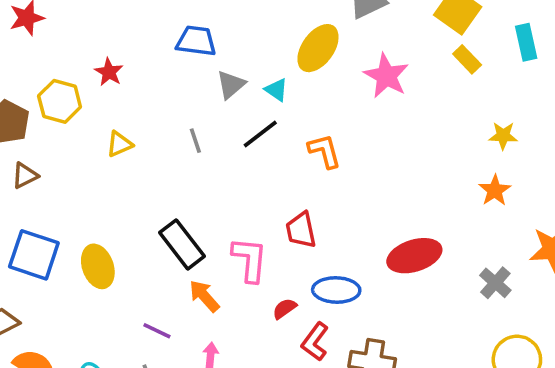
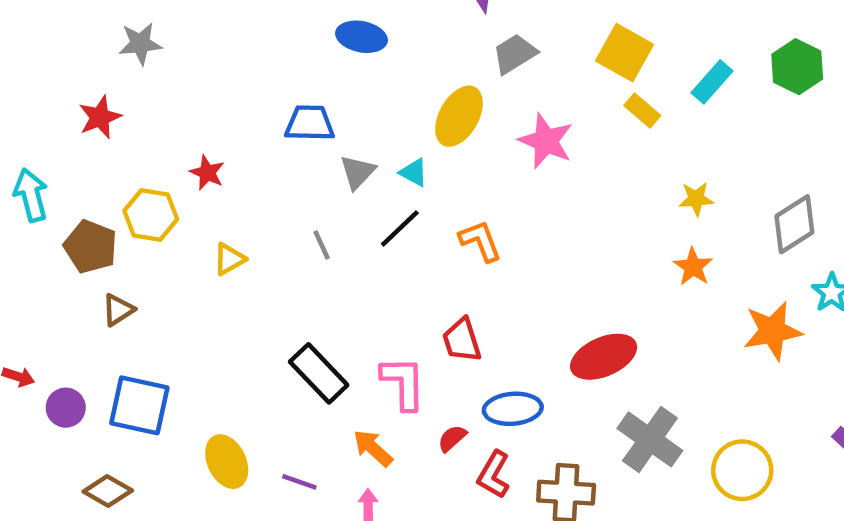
cyan rectangle: (526, 42) -> (712, 82), turned 60
yellow ellipse: (98, 266) -> (227, 462), moved
gray cross: (495, 283) -> (650, 439), moved, size x1.6
orange arrow: (204, 296) -> (373, 448), moved

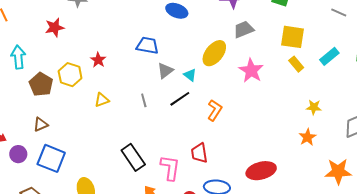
yellow square: (624, 53) -> (293, 37), turned -30
orange L-shape: (480, 241) -> (215, 110), turned 45
brown triangle: (118, 310) -> (41, 124), moved

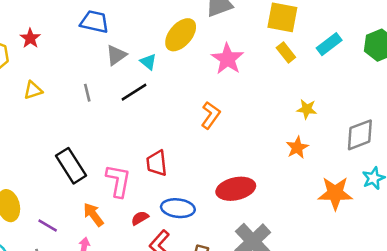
orange L-shape: (215, 110) -> (211, 115), moved

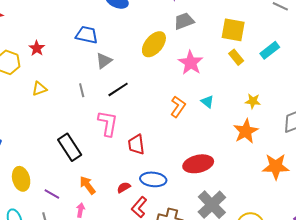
cyan triangle: (148, 62) -> (207, 102), moved
orange star: (297, 148) -> (246, 131), size x1.4
pink L-shape: (118, 181) -> (108, 123), moved

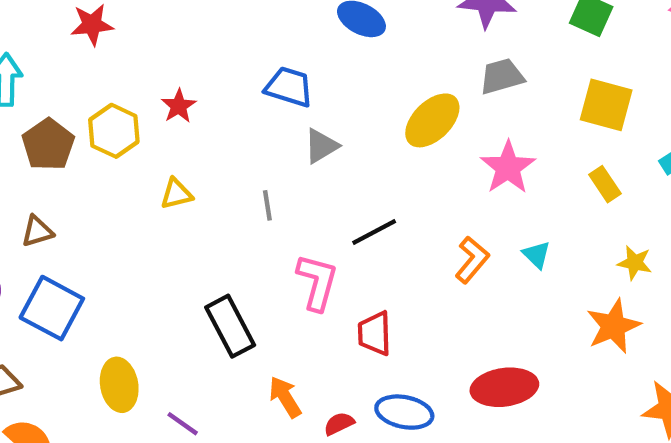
yellow rectangle: (236, 57) -> (605, 184), moved
black line: (118, 89) -> (374, 232), moved
orange arrow: (87, 185) -> (285, 397), moved

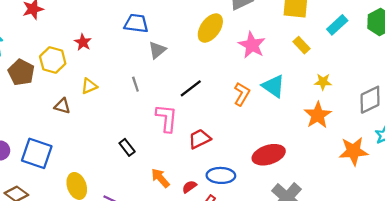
brown triangle: (37, 231) -> (62, 106), moved, turned 42
cyan triangle: (537, 255) -> (273, 86), size x1.6
black rectangle: (230, 326) -> (127, 147), size x0.6
red trapezoid: (375, 333) -> (200, 139), turned 75

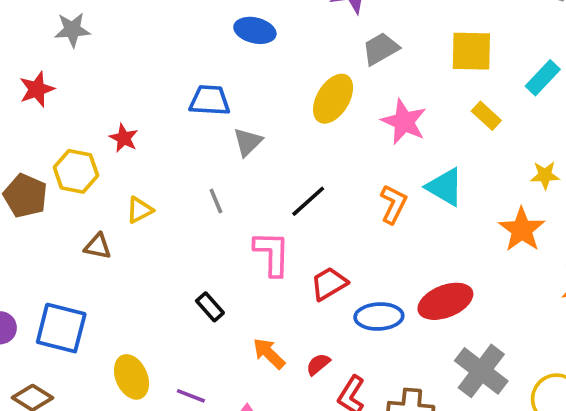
yellow star: (323, 82) -> (545, 175), moved
blue ellipse: (221, 175) -> (379, 317), moved

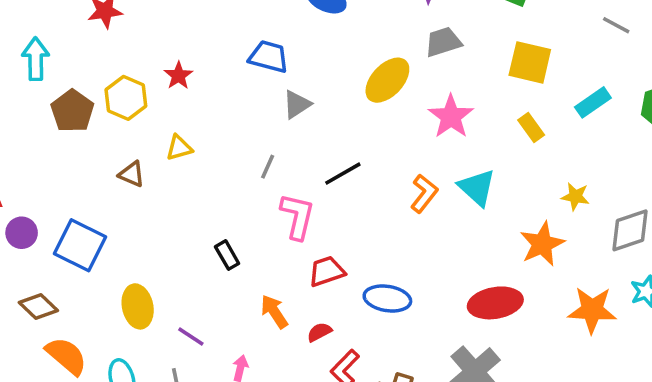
gray line: (216, 201) -> (268, 167), moved, turned 35
red trapezoid: (329, 284) -> (327, 271), moved
red ellipse: (445, 301) -> (495, 303), moved

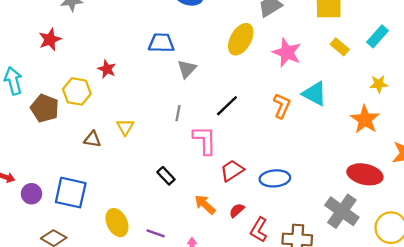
cyan rectangle: (593, 102) -> (377, 36), moved
yellow triangle: (179, 148) -> (125, 127), moved, turned -30
red ellipse: (495, 303) -> (365, 174), moved, turned 36

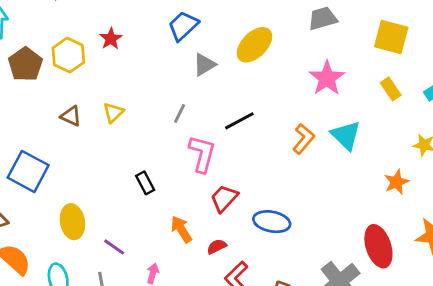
yellow ellipse: (241, 39) -> (254, 45), moved
blue trapezoid: (161, 43) -> (183, 26), turned -60
orange star: (365, 119) -> (396, 182), size x0.7
red trapezoid: (232, 171) -> (224, 198), turned -30
red ellipse: (365, 174) -> (378, 246), turned 44

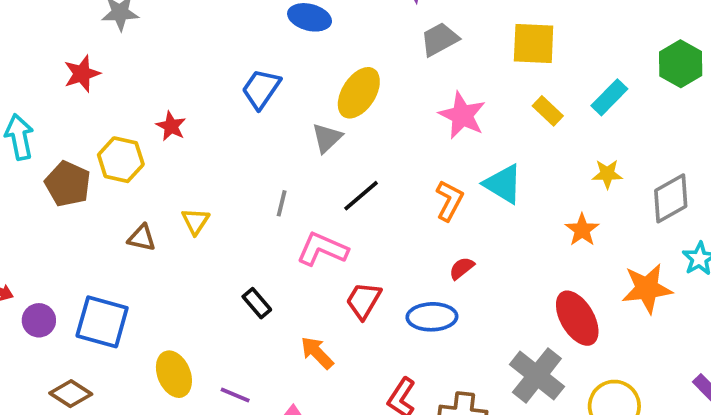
gray triangle: (204, 65) -> (327, 138), moved
pink L-shape: (202, 154) -> (322, 249), turned -69
red semicircle: (217, 247) -> (462, 268), moved

